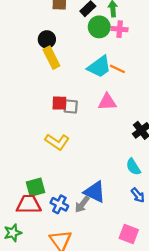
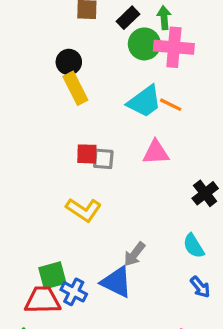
pink cross: (120, 29) -> (174, 47), size x1.6
blue triangle: (95, 192) -> (116, 282), moved
blue cross: (59, 204) -> (74, 292), moved
gray arrow: (82, 204) -> (135, 254), moved

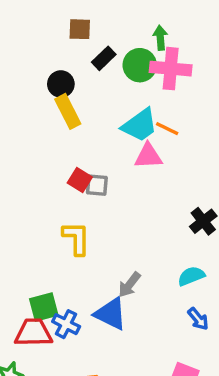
black rectangle: (128, 18) -> (104, 58), moved
pink triangle: (156, 152) -> (148, 156), moved
red square: (87, 154) -> (80, 180), turned 30
yellow L-shape: (84, 210) -> (76, 238), turned -124
cyan semicircle: (194, 246) -> (191, 276), turned 100

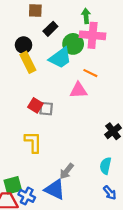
green circle: (140, 65) -> (73, 44), moved
cyan trapezoid: (140, 125) -> (60, 58), moved
cyan semicircle: (191, 276) -> (105, 166), turned -56

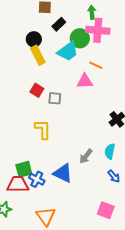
red square: (35, 105) -> (37, 90), moved
gray arrow: (67, 171) -> (86, 156), moved

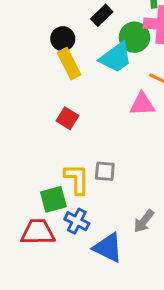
gray square: (55, 98) -> (105, 171), moved
green square: (24, 169) -> (53, 199), moved
blue cross: (37, 179) -> (77, 221), moved
red trapezoid: (18, 184) -> (38, 232), moved

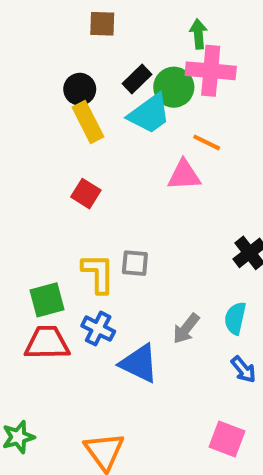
black rectangle: (102, 15) -> (137, 79), moved
green square: (53, 199) -> (47, 300), moved

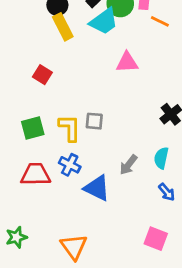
orange line: (207, 142) -> (160, 21), moved
red square: (86, 194) -> (42, 75), moved
green square: (47, 300) -> (33, 128), moved

